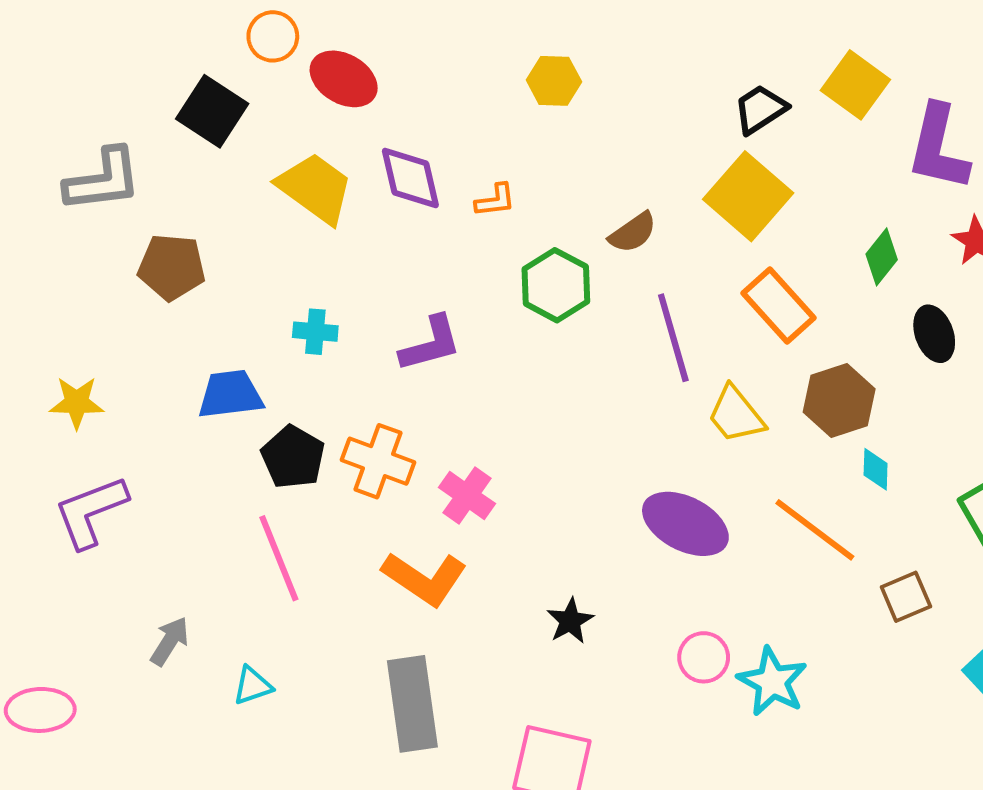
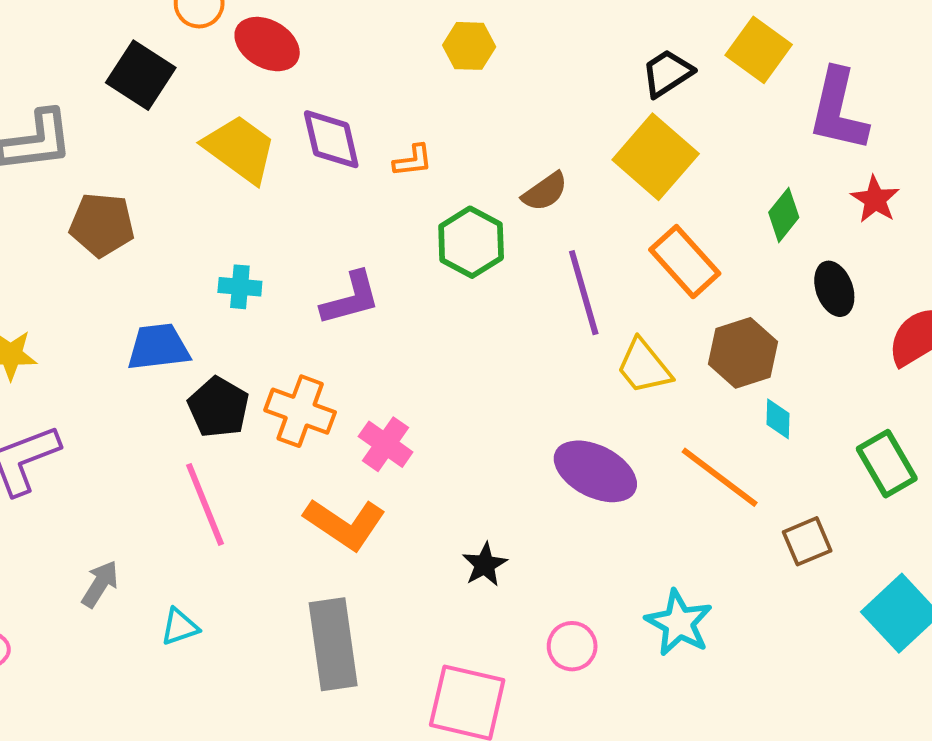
pink circle: (704, 657) -> (572, 646), moved

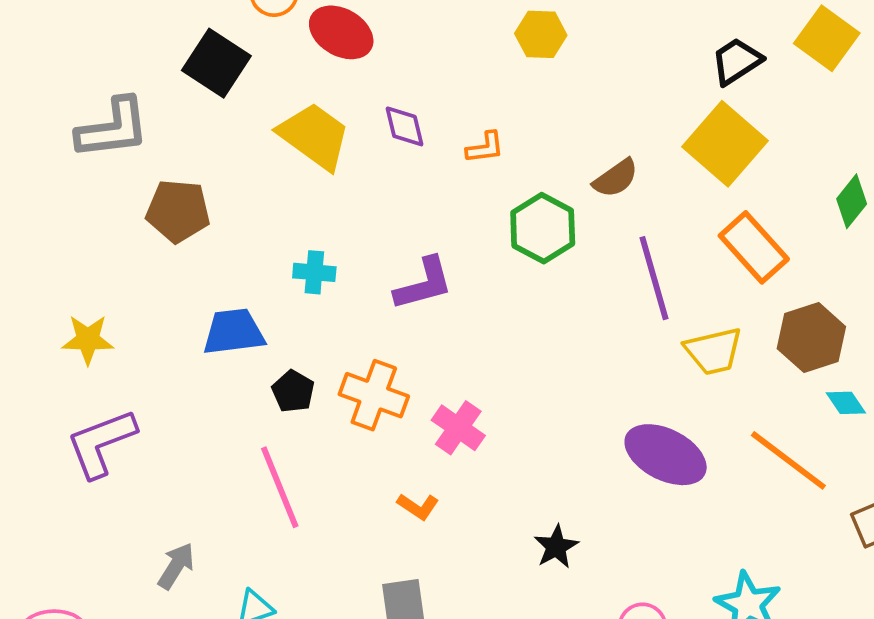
purple diamond: (331, 139) -> (405, 126), size x0.7
yellow trapezoid: (644, 366) -> (714, 351), turned -64
black pentagon: (219, 407) -> (293, 391), size x0.7
cyan diamond: (778, 419) -> (846, 403), turned -36
orange L-shape: (345, 524) -> (418, 506), size x0.5

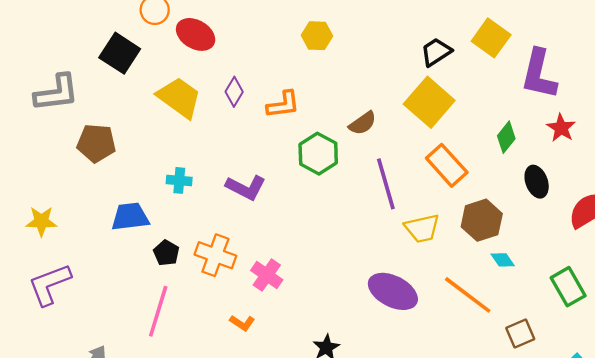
purple diamond: (405, 126) -> (234, 92), turned 44
orange L-shape: (485, 148) -> (283, 105), size x1.4
purple L-shape: (424, 284) -> (246, 187), turned 42
pink line: (280, 487) -> (158, 311), turned 39

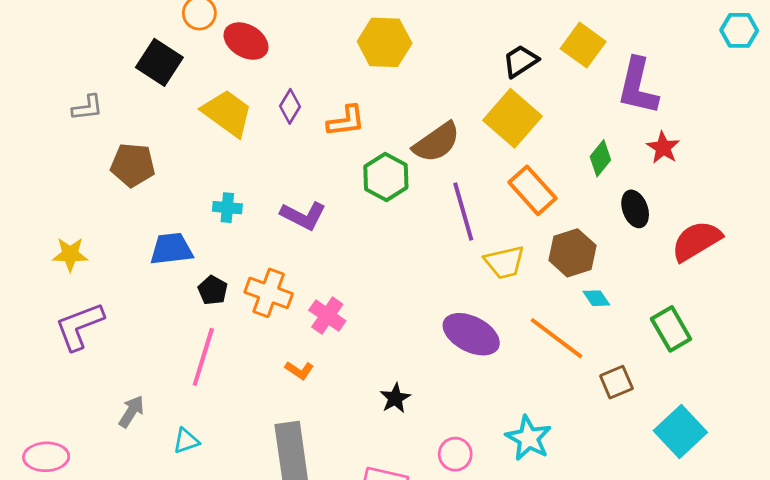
yellow hexagon: (317, 36) -> (385, 42), size x1.5
gray L-shape: (57, 93) -> (87, 108), size x0.6
brown semicircle: (363, 123) -> (437, 142), size x1.5

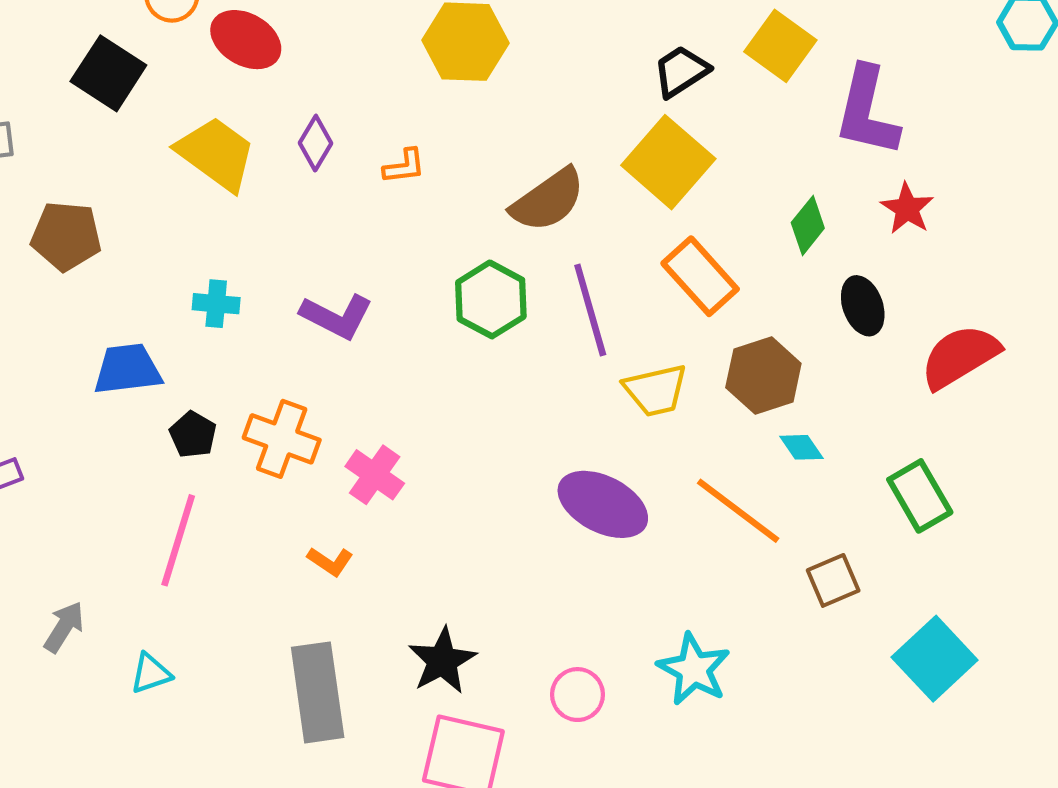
orange L-shape: (346, 121) -> (404, 166), size x0.7
green hexagon: (386, 177) -> (491, 299), moved
black star: (395, 398) -> (442, 661), moved, size x1.4

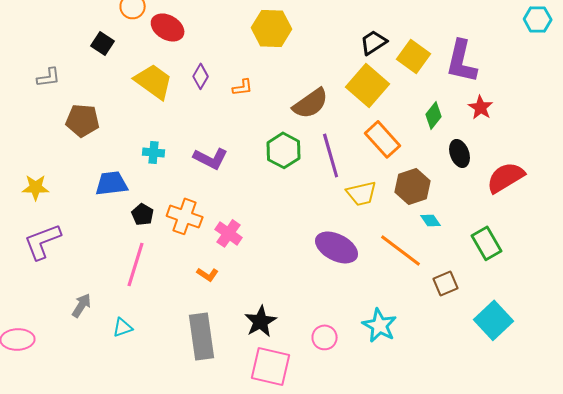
yellow square: (780, 46) -> (414, 56), moved
black square: (108, 73) -> (103, 43), size x0.7

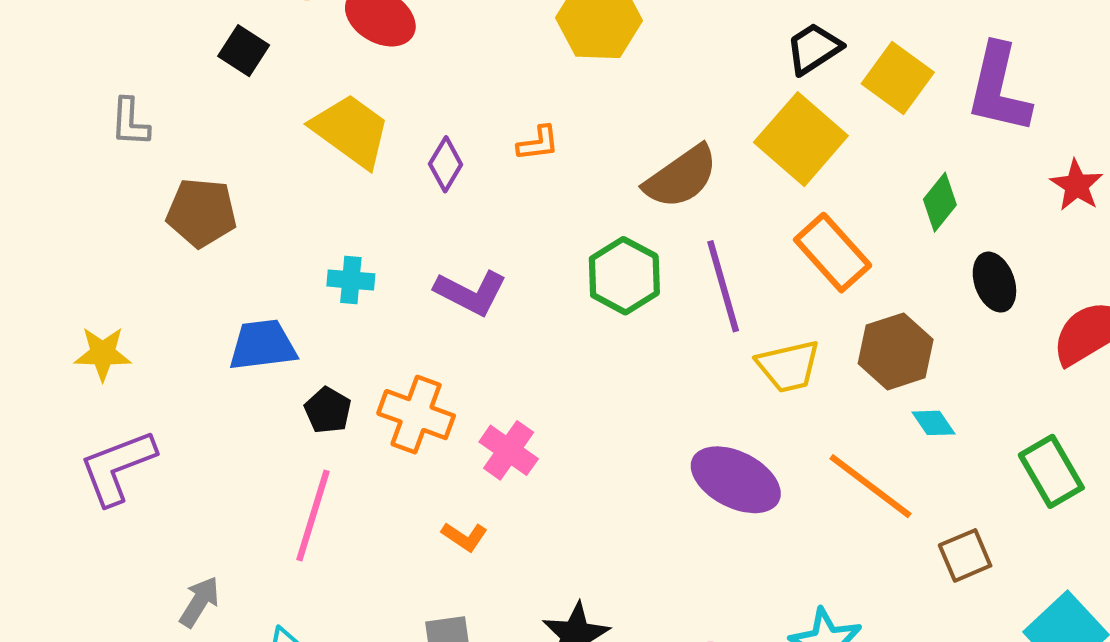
purple diamond: (201, 76) -> (446, 164), moved
gray L-shape: (49, 77) -> (130, 122), turned 100
red star: (481, 107) -> (1077, 185), moved

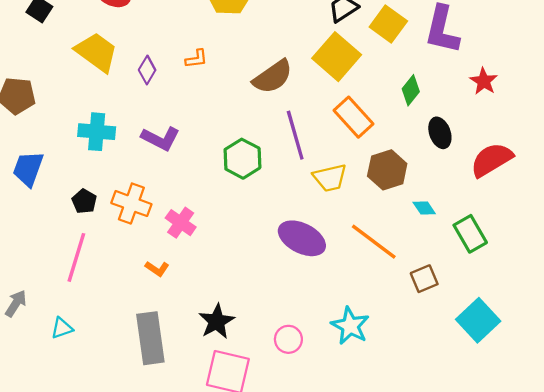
green hexagon: (624, 276) -> (242, 159), moved
cyan cross: (351, 280) -> (97, 132), size x1.5
blue trapezoid: (263, 345) -> (28, 169), moved, turned -63
cyan diamond: (933, 423) -> (424, 208), moved

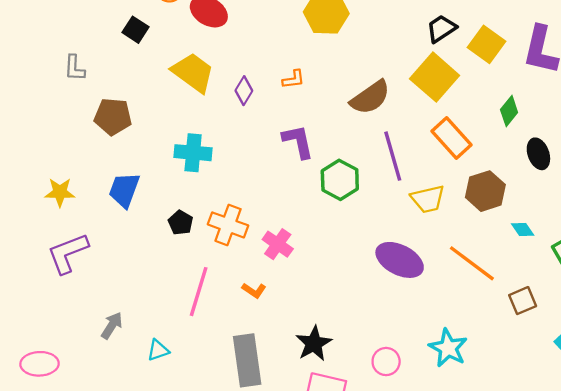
purple L-shape: (161, 138) -> (298, 141), moved, turned -129
pink line: (76, 257) -> (199, 292), moved

